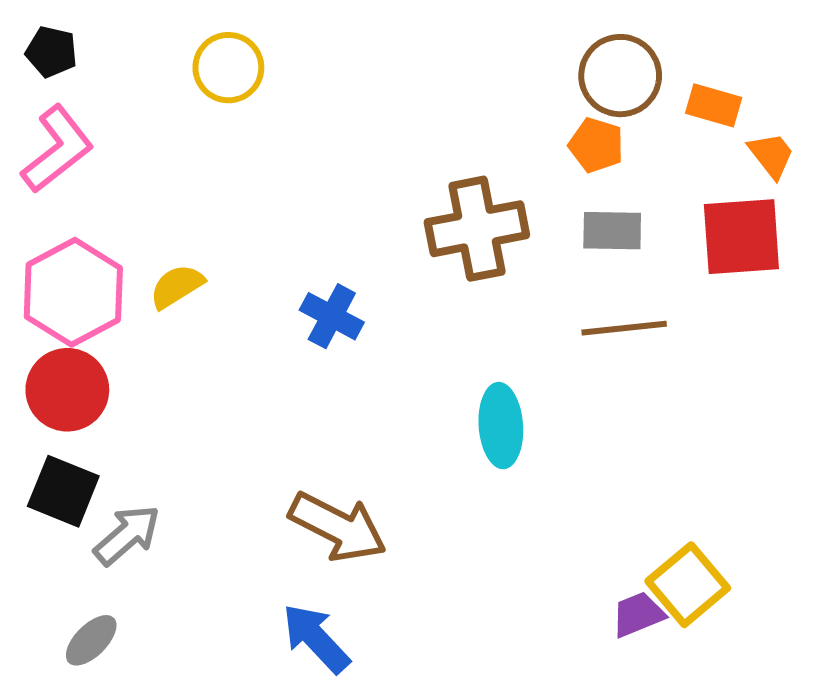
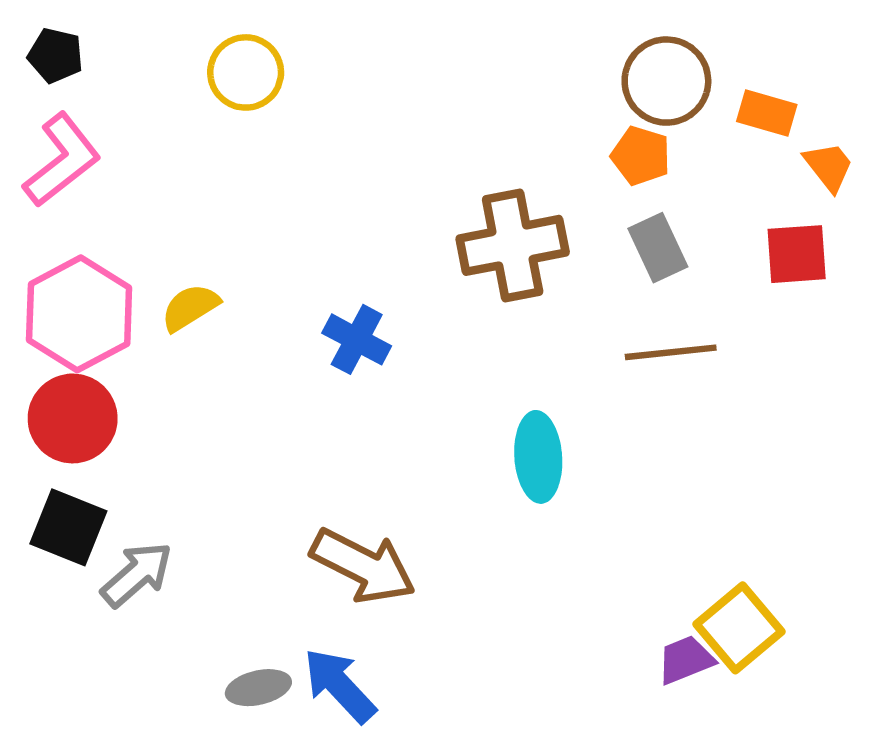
gray rectangle: (612, 231) -> (658, 248), turned 64
red square: (741, 237) -> (797, 254), size x0.7
gray ellipse: (91, 640) -> (258, 688), moved, turned 32

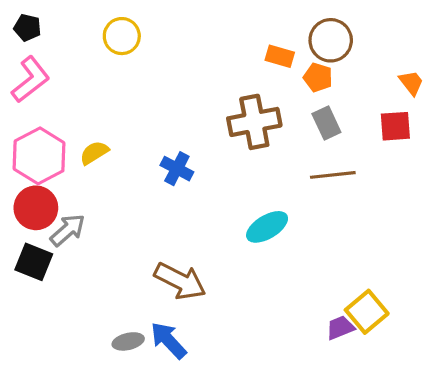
orange rectangle: (767, 113) -> (280, 56), moved
cyan ellipse: (538, 457) -> (267, 227), turned 63
gray arrow: (137, 574) -> (68, 230), moved

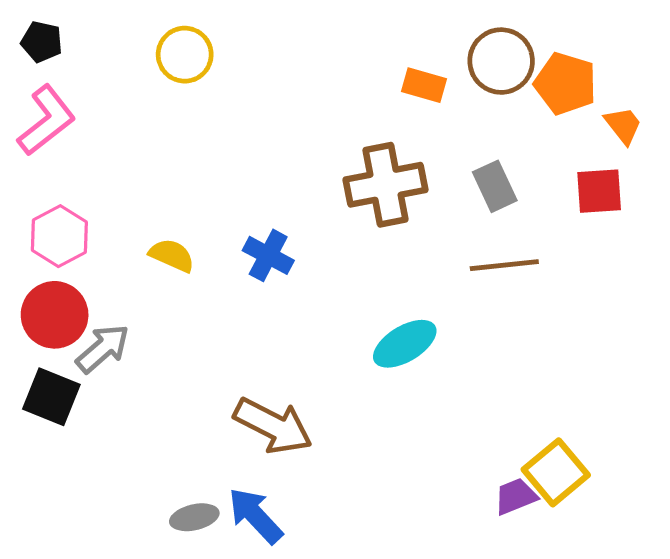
orange pentagon: (318, 77) -> (565, 84), moved, size x1.4
yellow semicircle: (94, 153) -> (172, 255), moved, turned 56
pink hexagon: (39, 156) -> (59, 236), size x0.7

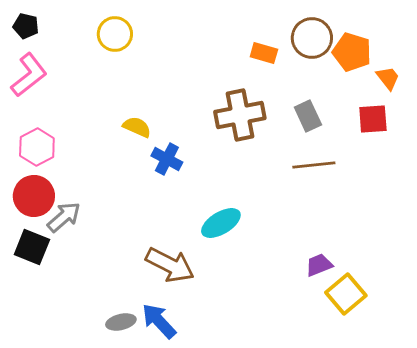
yellow semicircle: (172, 255) -> (137, 127), moved
cyan ellipse: (405, 344) -> (221, 223), moved
purple trapezoid: (516, 496) -> (319, 265), moved

